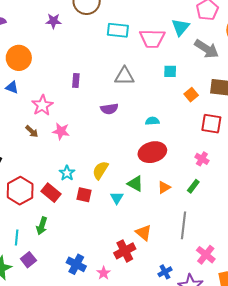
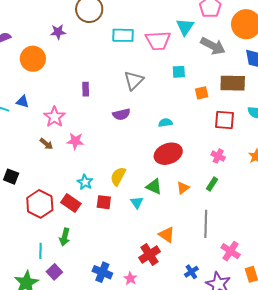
orange circle: (19, 58) -> (33, 59), moved
gray triangle: (125, 76) -> (134, 80), turned -40
orange square: (191, 95) -> (202, 93), turned 32

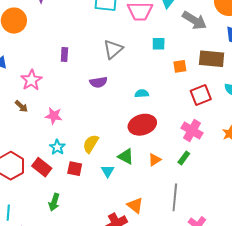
red square: (224, 120) -> (201, 95), turned -30
pink star: (75, 141) -> (54, 116), moved
pink cross: (218, 156) -> (192, 131), size x1.5
green arrow: (65, 237) -> (54, 202), moved

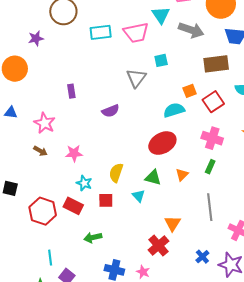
gray triangle: (113, 49) -> (136, 78), moved
orange square: (180, 66) -> (190, 91), moved
cyan semicircle: (142, 94) -> (174, 110), moved, size x1.5
green arrow: (54, 202) -> (93, 238), turned 72
orange triangle: (135, 205) -> (173, 223), turned 36

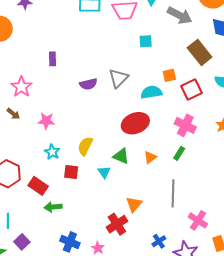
brown rectangle: (216, 64) -> (200, 52), turned 50
gray triangle: (136, 78) -> (118, 78), moved
red rectangle: (73, 206) -> (38, 186), moved

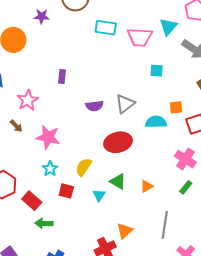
pink star: (46, 121) -> (48, 137), size x1.4
red ellipse: (135, 123) -> (118, 142), moved
green rectangle: (179, 153) -> (186, 187), moved

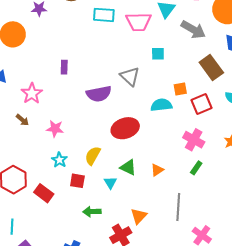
gray triangle: (125, 104) -> (130, 76), moved, turned -35
purple semicircle: (94, 106) -> (99, 94), size x1.4
pink star: (48, 137) -> (55, 129), size x0.7
green arrow: (44, 223) -> (92, 212), moved

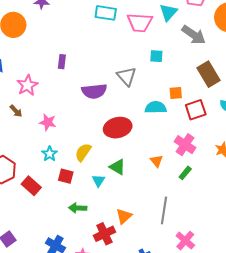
orange triangle: (157, 170) -> (157, 161), moved, turned -40

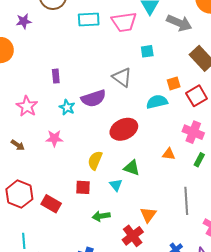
brown arrow: (16, 111) -> (18, 145), moved
cyan star: (50, 154) -> (67, 107), moved
orange triangle: (157, 161) -> (169, 154), turned -32

